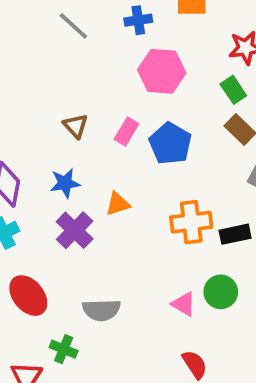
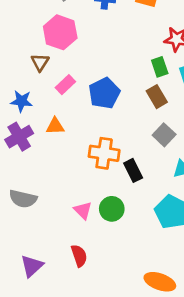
pink hexagon: (162, 71) -> (60, 32), moved
pink rectangle: (126, 131) -> (65, 85), moved
black rectangle: (235, 234) -> (133, 170), turned 60

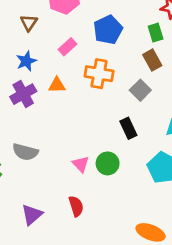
brown triangle: (40, 62) -> (29, 23), moved
blue pentagon: (104, 93) -> (108, 30), moved
blue star: (21, 101) -> (26, 61), turned -30
gray square: (164, 135) -> (140, 90), moved
orange cross: (104, 153) -> (99, 74), moved

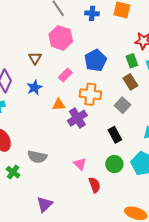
purple cross: (23, 94) -> (77, 118), moved
green circle: (108, 163) -> (114, 164), moved
red semicircle: (76, 206) -> (95, 185), moved

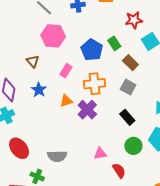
green rectangle: (132, 61) -> (114, 43), moved
pink triangle: (80, 164) -> (100, 154), turned -40

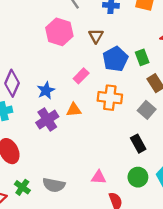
pink hexagon: (53, 36) -> (59, 32), moved
brown triangle: (33, 61) -> (96, 36), moved
purple cross: (87, 110) -> (47, 120), moved
gray semicircle: (57, 156) -> (54, 185), moved

